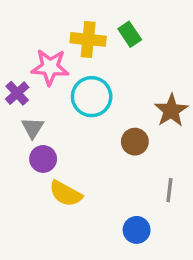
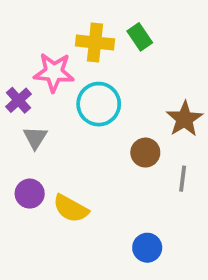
purple circle: (43, 159) -> (30, 194), moved
gray line: (169, 190) -> (183, 179), moved

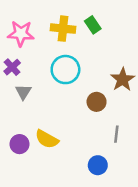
pink star: (54, 72) -> (21, 34), moved
gray line: (183, 179) -> (116, 134), moved
purple circle: (30, 194) -> (20, 144), moved

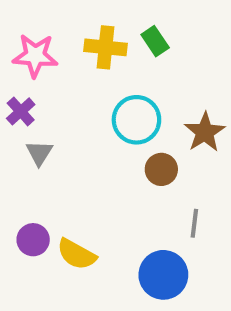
cyan circle: (65, 70) -> (136, 120), moved
yellow semicircle: (47, 139) -> (77, 254), moved
blue circle: (98, 165) -> (163, 275), size x1.5

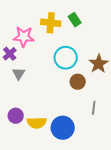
pink star: (35, 56) -> (24, 37), moved
yellow semicircle: (77, 254) -> (37, 123), turned -30
blue circle: (163, 275) -> (63, 128), moved

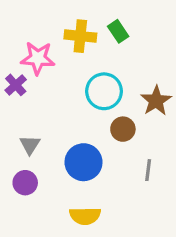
gray triangle: (19, 74) -> (30, 145), moved
yellow semicircle: (37, 123) -> (85, 216), moved
blue circle: (63, 128) -> (84, 162), moved

